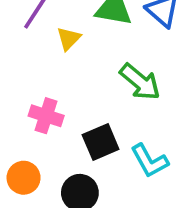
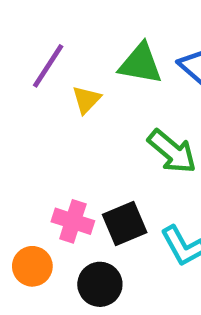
pink cross: (46, 116) -> (73, 221), moved

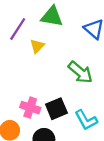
green triangle: (140, 64) -> (52, 16), moved

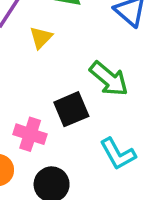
black square: (56, 109) -> (71, 109), moved

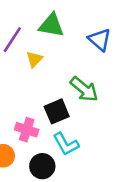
cyan L-shape: (118, 154) -> (66, 144), moved

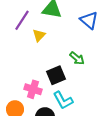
green arrow: (84, 89) -> (77, 58), size x0.7

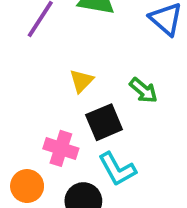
yellow triangle: (39, 35) -> (82, 81), moved

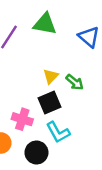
yellow triangle: (82, 81) -> (51, 76), moved

